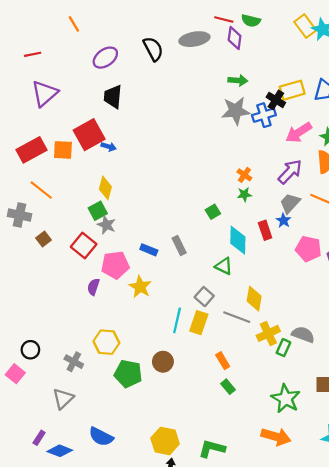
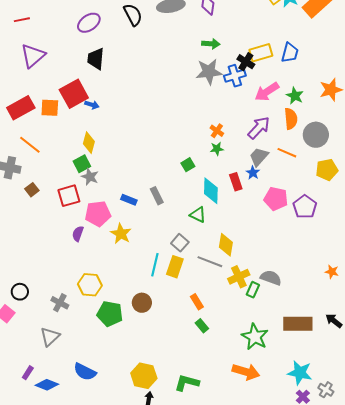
red square: (84, 245) -> (69, 196), turned 35

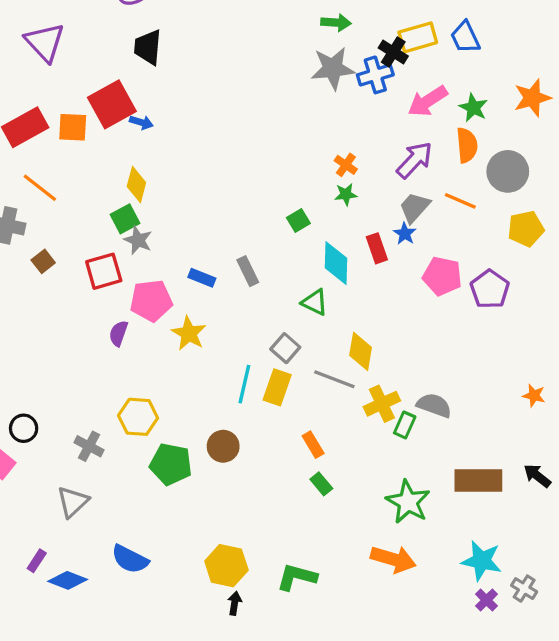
blue trapezoid: (290, 53) -> (465, 37), turned 140
purple triangle: (33, 56) -> (45, 42), turned -32

